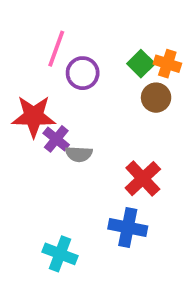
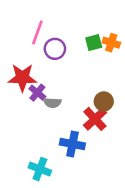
green square: (141, 64) -> (94, 43), turned 30
brown circle: (156, 98) -> (104, 101), moved
blue cross: (128, 227) -> (72, 144), moved

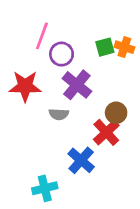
purple cross: (37, 93) -> (77, 85), moved, size x1.5
blue cross: (72, 144) -> (81, 160), turned 30
cyan cross: (40, 169) -> (45, 188), turned -35

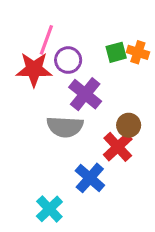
red star: (25, 86) -> (34, 69), moved
gray semicircle: (59, 114) -> (65, 127), size x1.6
cyan cross: (45, 188) -> (49, 209), turned -30

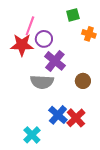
green square: (116, 52) -> (73, 15), moved
red cross: (118, 147) -> (76, 118), moved

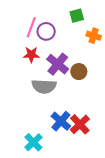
purple circle: (44, 39) -> (46, 31), moved
red star: (22, 45) -> (31, 55), moved, size x0.7
brown circle: (83, 81) -> (79, 72), moved

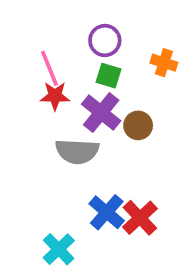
green square: (77, 16) -> (109, 76), moved, turned 32
pink line: (31, 27) -> (49, 68), moved, turned -42
purple circle: (46, 31) -> (105, 41), moved

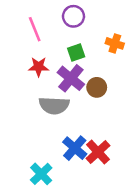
purple circle: (105, 41) -> (73, 16), moved
pink line: (49, 68) -> (35, 29), moved
green square: (109, 76) -> (76, 52), turned -36

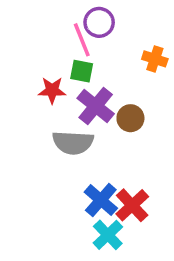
pink line: (35, 29) -> (82, 40), moved
green square: (76, 52) -> (82, 71), moved, turned 30
cyan cross: (41, 174) -> (108, 235), moved

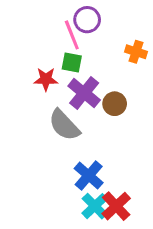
gray semicircle: (73, 143) -> (64, 125), turned 44
red cross: (132, 205) -> (116, 206), moved

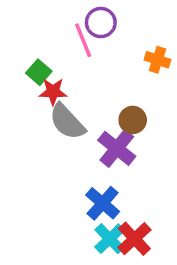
green square: (72, 62) -> (39, 72), moved, turned 30
purple cross: (84, 93) -> (117, 148), moved
gray semicircle: (64, 125) -> (67, 122), moved

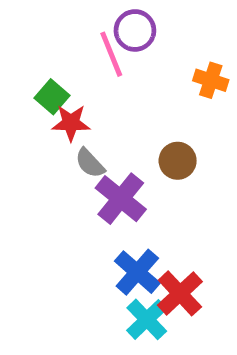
gray semicircle: (67, 122) -> (90, 163), size x0.6
purple cross: (117, 148) -> (121, 199), moved
red cross: (134, 239) -> (180, 293), moved

